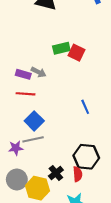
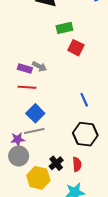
green rectangle: (61, 48) -> (64, 28), moved
black hexagon: (86, 157) -> (85, 134), moved
gray circle: (17, 180) -> (19, 156), moved

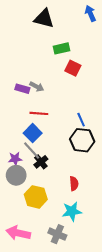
red line: (27, 87) -> (39, 113), moved
gray line: (34, 131) -> (32, 151), turned 60
black hexagon: (85, 134) -> (82, 140), moved
black cross: (56, 163) -> (41, 162), moved

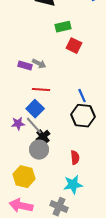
purple star: (15, 159) -> (18, 124), moved
gray circle: (16, 175) -> (39, 150), moved
yellow hexagon: (36, 197) -> (24, 177), moved

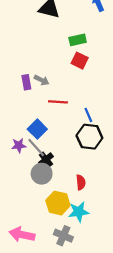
green rectangle: (63, 27) -> (78, 40), moved
purple rectangle: (25, 66) -> (26, 82), turned 64
red line: (41, 90) -> (58, 102), moved
yellow hexagon: (24, 177) -> (58, 203), moved

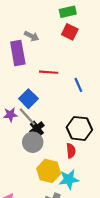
gray arrow: (42, 80) -> (32, 36), moved
purple rectangle: (26, 82) -> (18, 53), size x1.6
black hexagon: (89, 137) -> (79, 128), moved

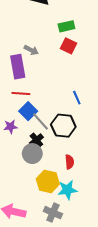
red line: (49, 72) -> (21, 94), moved
gray line: (27, 117) -> (41, 121), moved
black hexagon: (79, 128) -> (63, 126), moved

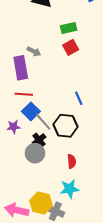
red square: (68, 46) -> (71, 47), turned 35
yellow hexagon: (48, 181) -> (41, 203), moved

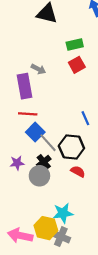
purple star: (14, 127) -> (17, 163), moved
red semicircle: (72, 161) -> (78, 172), moved, turned -56
cyan star: (70, 189) -> (63, 213), moved

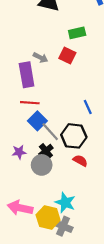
red square: (77, 65) -> (67, 55), moved, turned -35
cyan star: (63, 213) -> (65, 203), turned 30
pink arrow: (20, 236) -> (20, 208), moved

